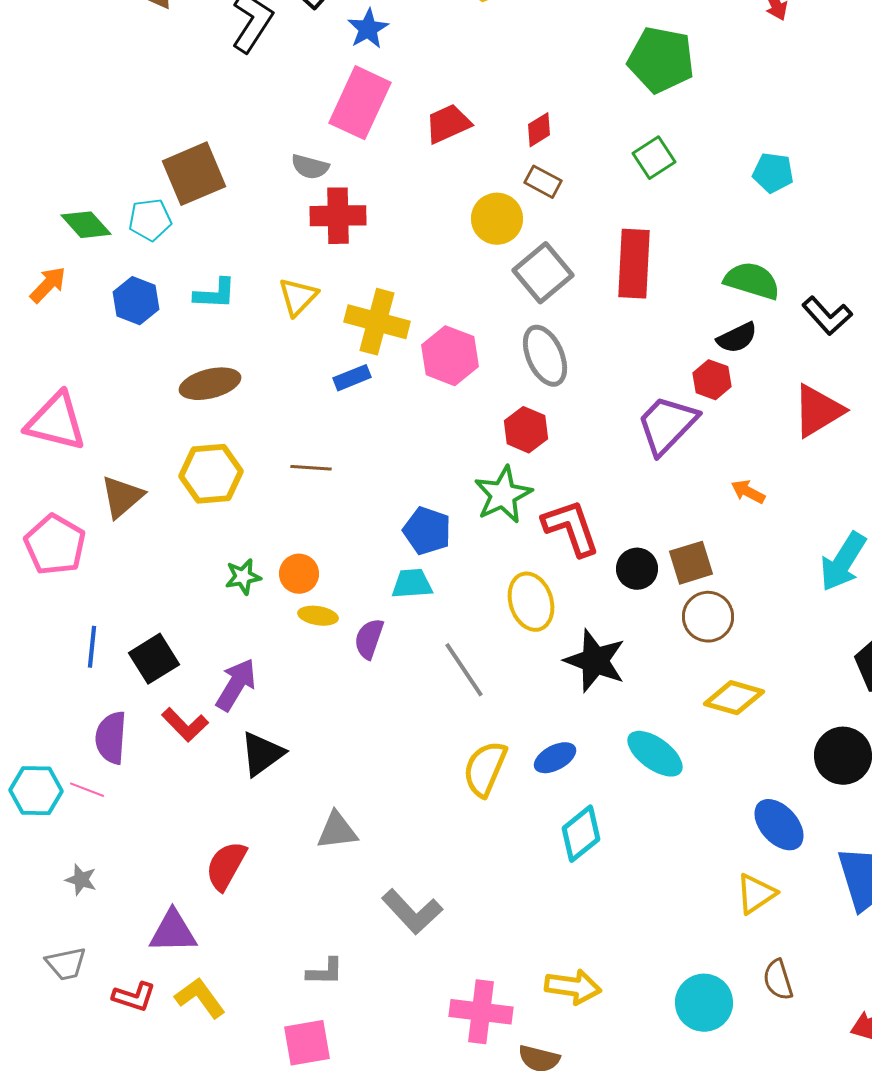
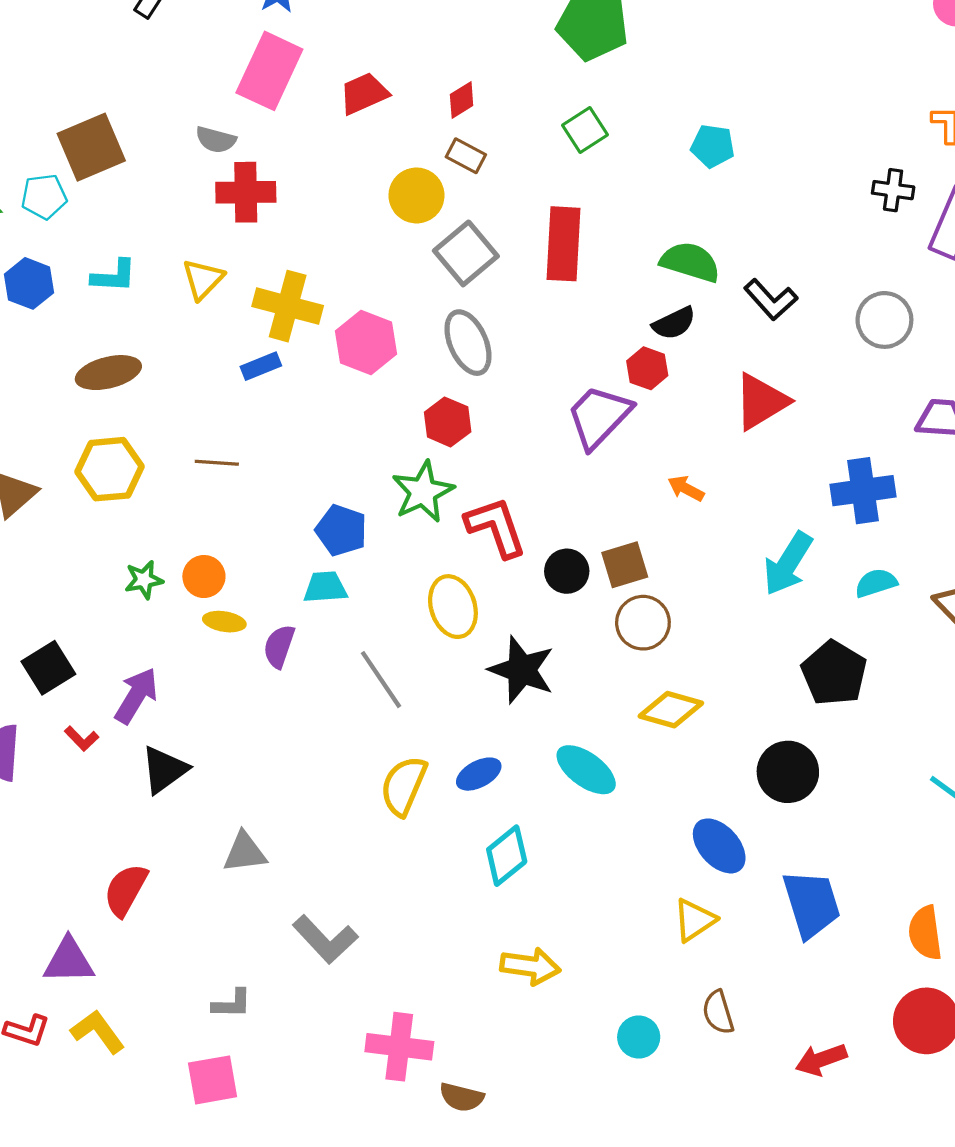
red L-shape: (185, 725) -> (82, 739), size x0.7
yellow arrow: (573, 987) -> (530, 966), moved
cyan circle: (704, 1003) -> (639, 1037), size x0.7

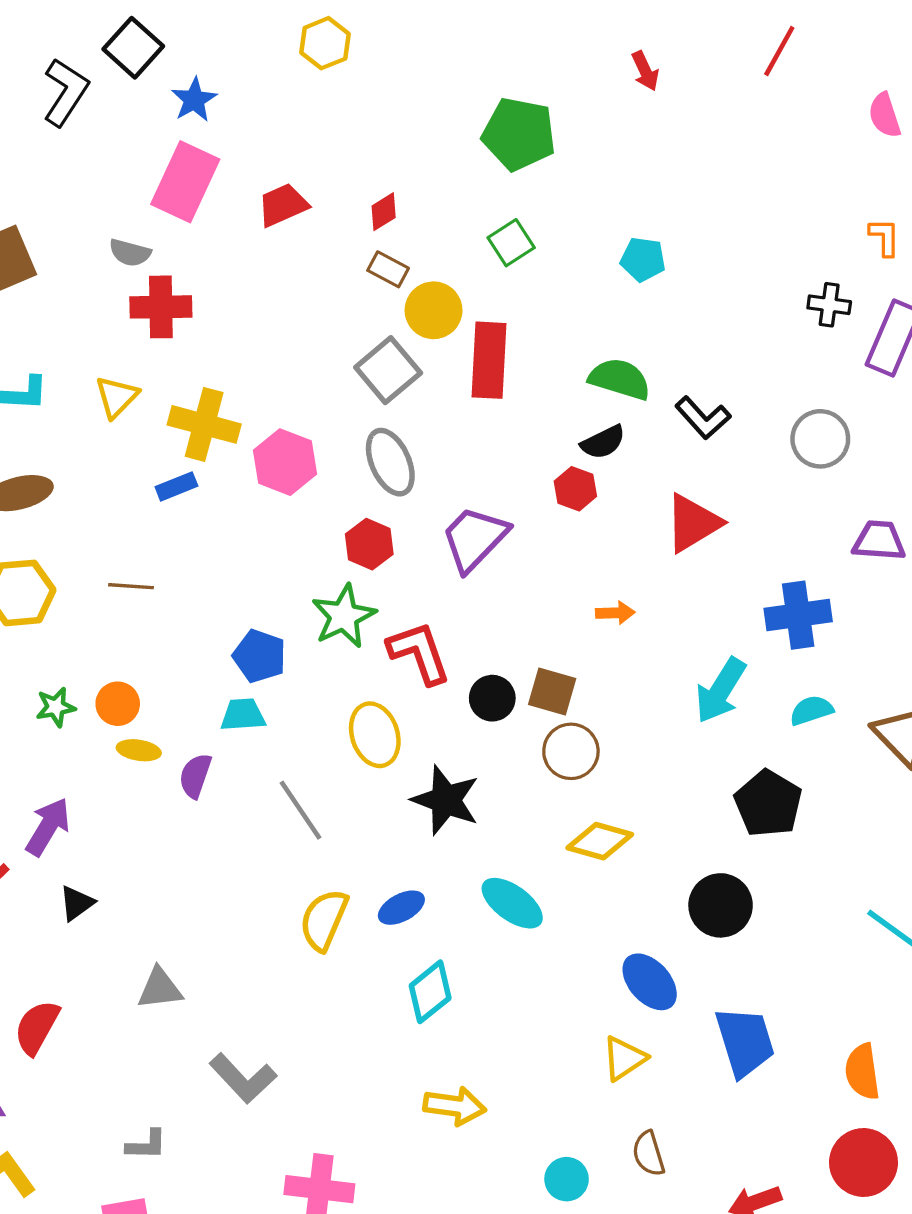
yellow circle: (416, 195) -> (434, 310), moved
purple trapezoid: (599, 417) -> (475, 539), moved
orange arrow: (686, 488) -> (615, 613), turned 150
brown square: (625, 565) -> (552, 692), turned 33
black triangle: (164, 770) -> (77, 903), size x0.7

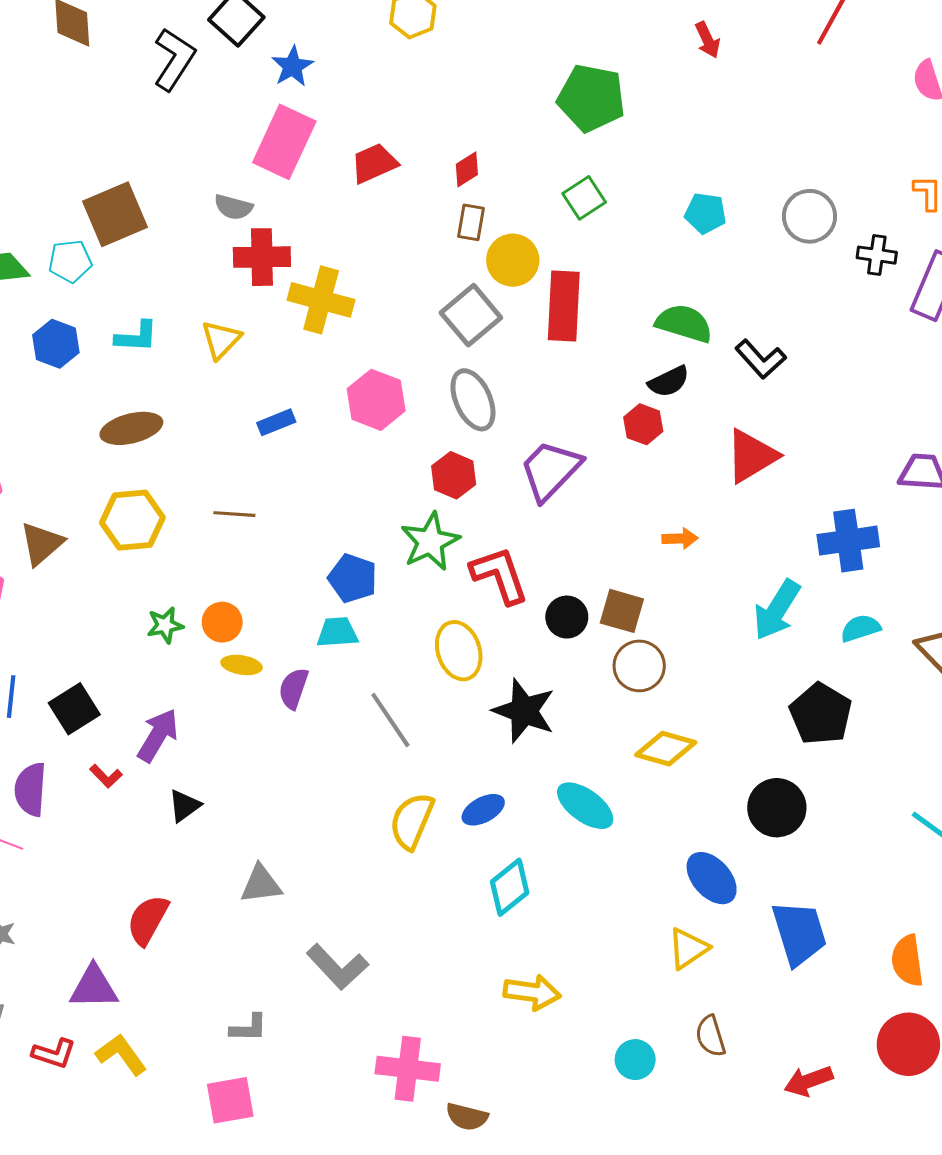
brown rectangle: (388, 269) -> (471, 222), turned 72
yellow cross: (204, 424) -> (321, 300), moved
gray circle: (820, 439) -> (809, 216), moved

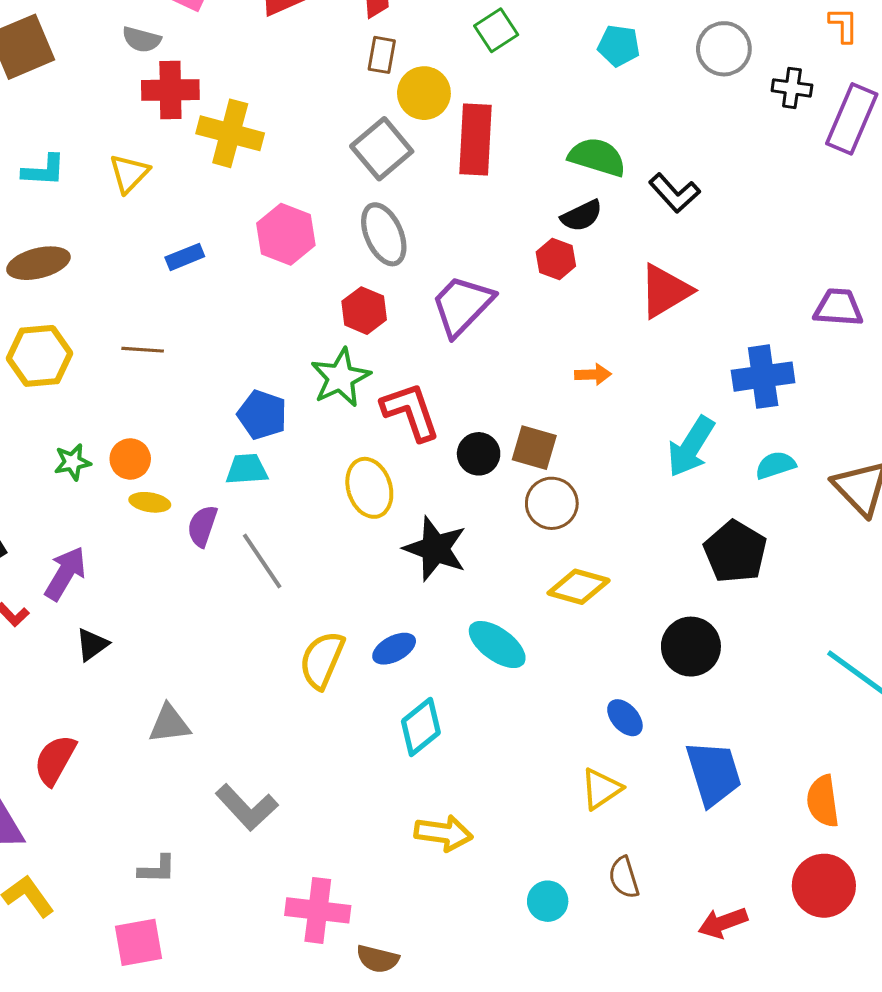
gray line: (390, 720) -> (262, 561), moved
blue ellipse: (712, 878) -> (625, 718), size x0.7

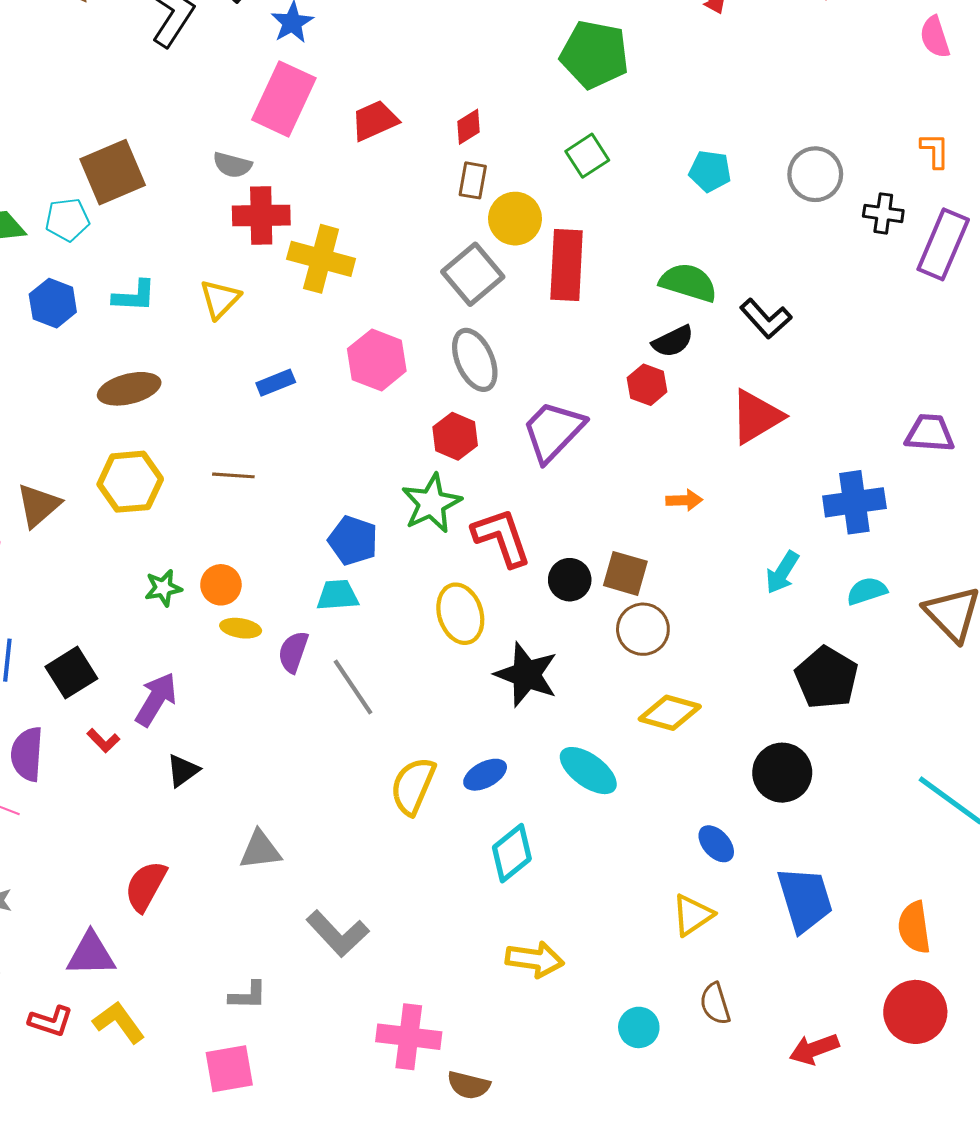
cyan arrow: (691, 447) -> (782, 572), size x0.7

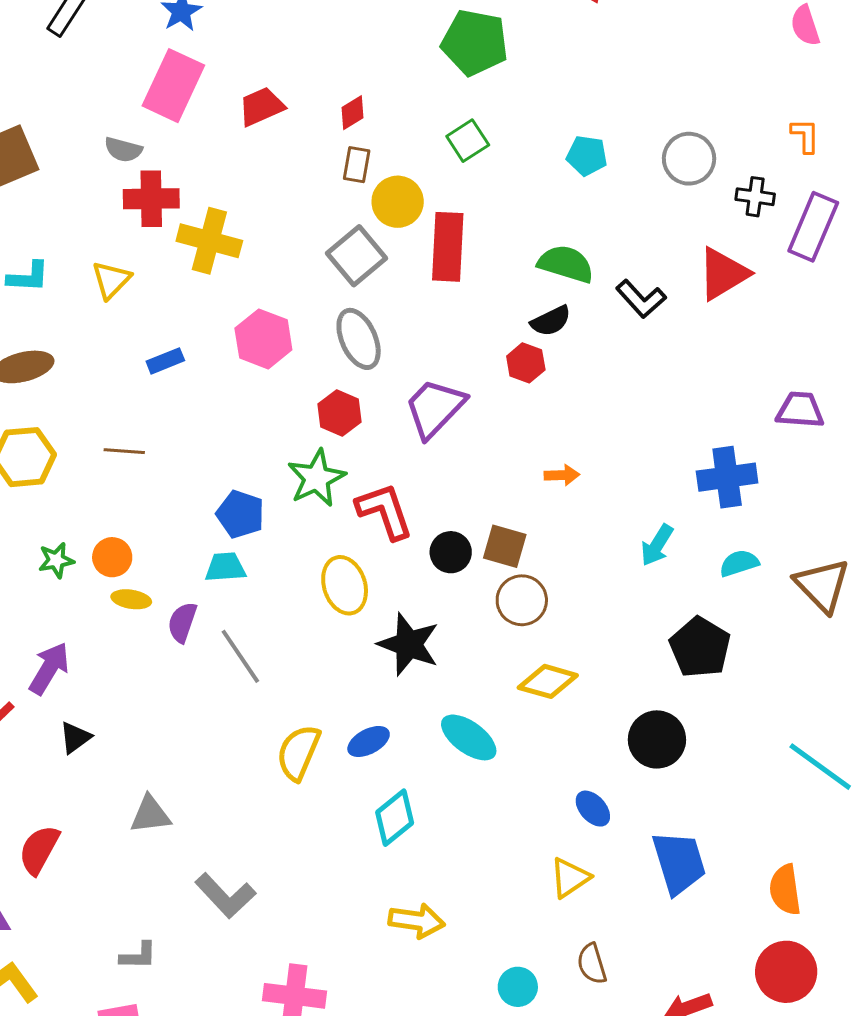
red triangle: (756, 417) -> (723, 274), moved

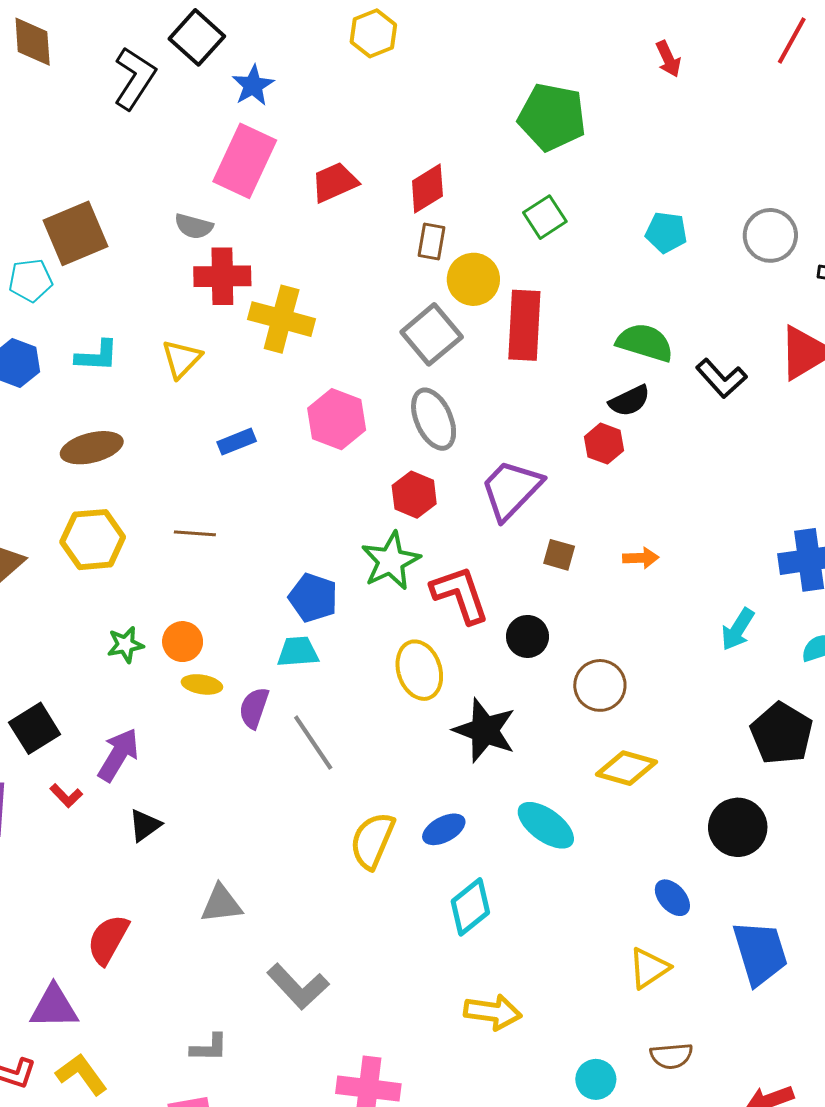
red diamond: (353, 113) -> (427, 188), size x1.4
brown square: (505, 546) -> (559, 555), moved, size x0.7
brown semicircle: (592, 964) -> (671, 1056), turned -78

